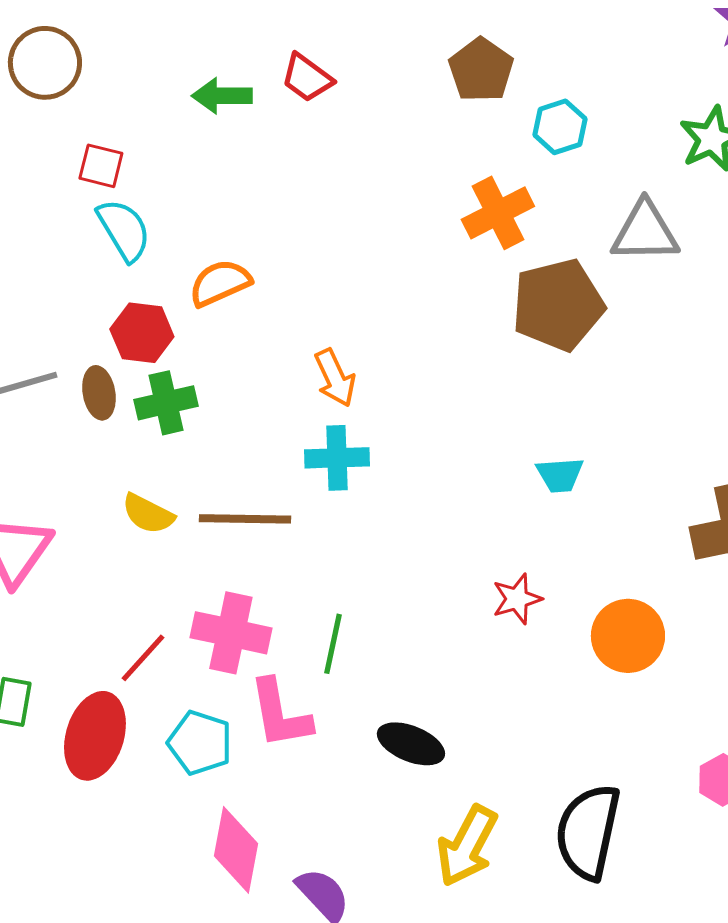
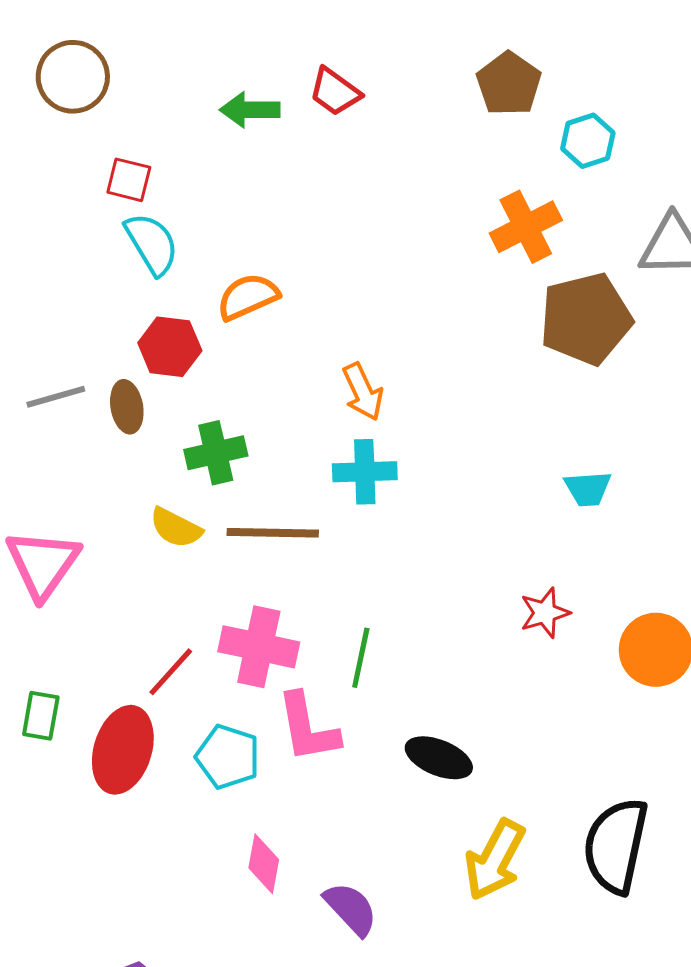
green cross: (166, 403) -> (216, 453), moved
pink diamond: (236, 850) -> (264, 864), size x0.7

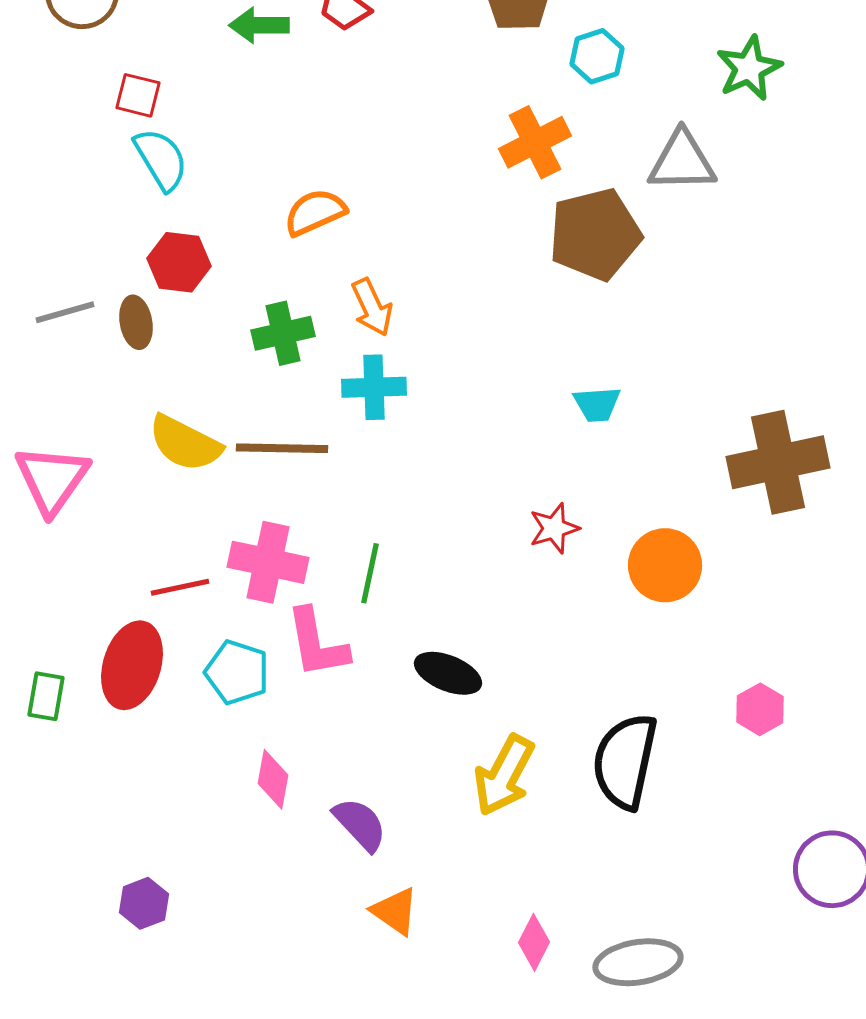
orange semicircle: (248, 297) -> (315, 212), moved
green cross: (216, 453) -> (283, 333), moved
yellow semicircle: (176, 528) -> (185, 443), size x1.4
red line: (171, 672) -> (180, 587), turned 36
green rectangle: (41, 716) -> (46, 696), moved

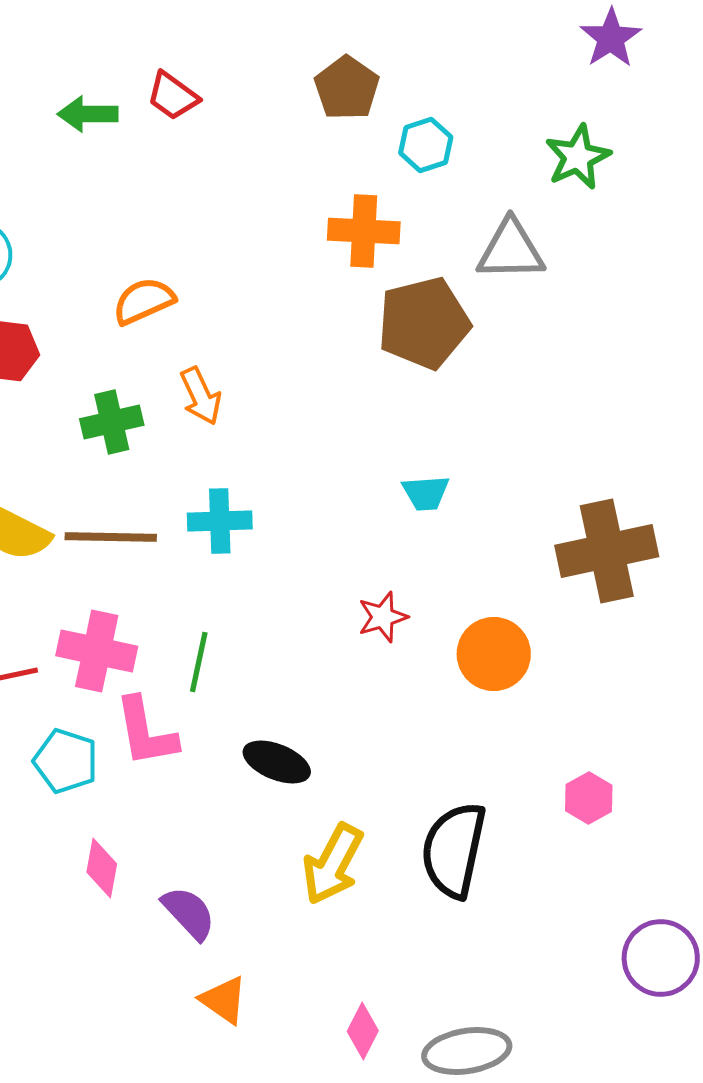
orange cross: (535, 142) -> (364, 231), turned 30
cyan cross: (374, 387) -> (220, 521), moved

